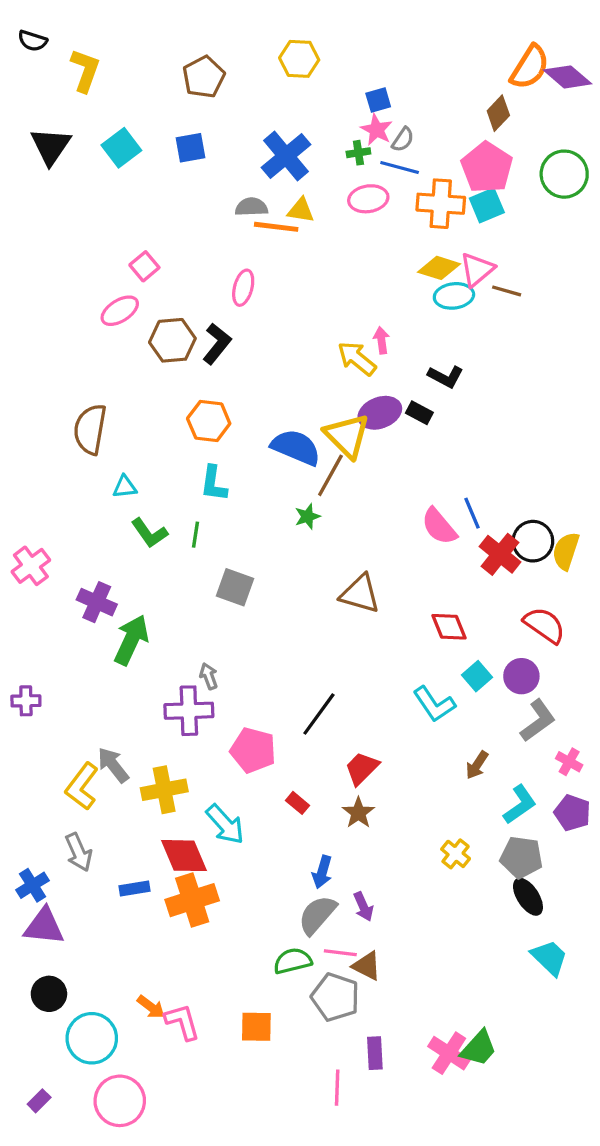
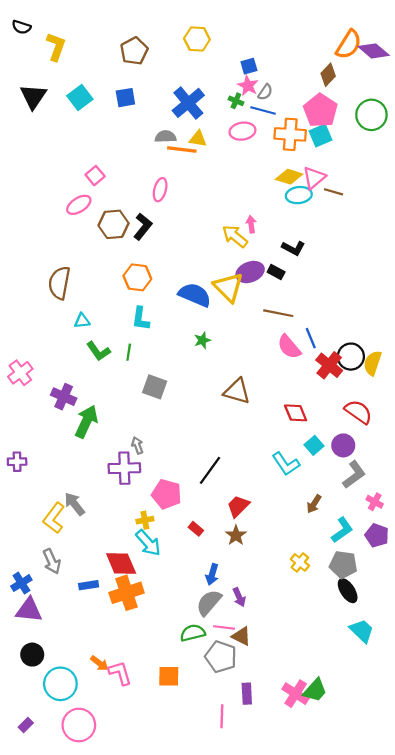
green cross: (358, 153) -> (236, 101), turned 32
brown line: (330, 475) -> (278, 313), moved, turned 72
yellow cross: (164, 790) -> (145, 520), moved, size x0.6

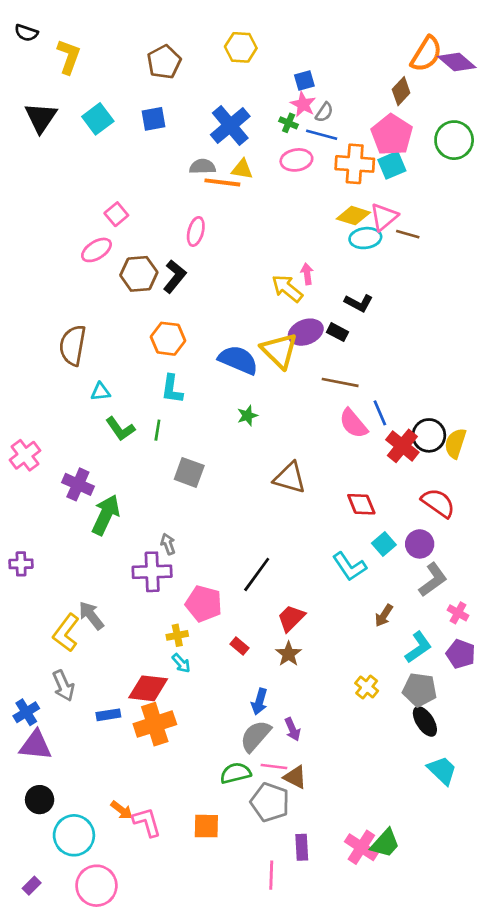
cyan arrow: (148, 543) -> (181, 663), size x0.6
red diamond: (121, 564) -> (148, 688), turned -60

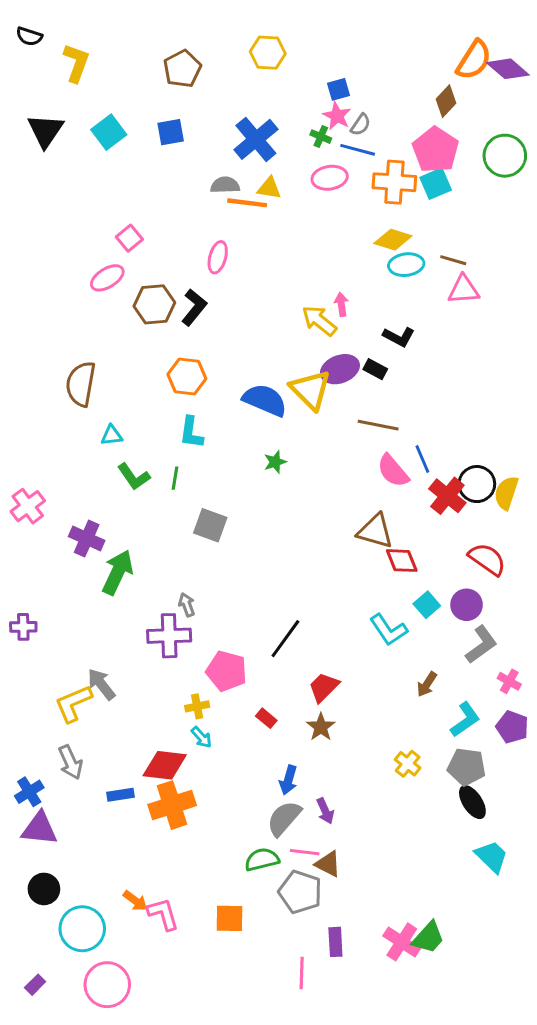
pink triangle: (384, 217) -> (464, 290), moved, turned 36
brown triangle: (290, 478) -> (375, 531), moved
yellow L-shape: (66, 633) -> (73, 703), turned 30

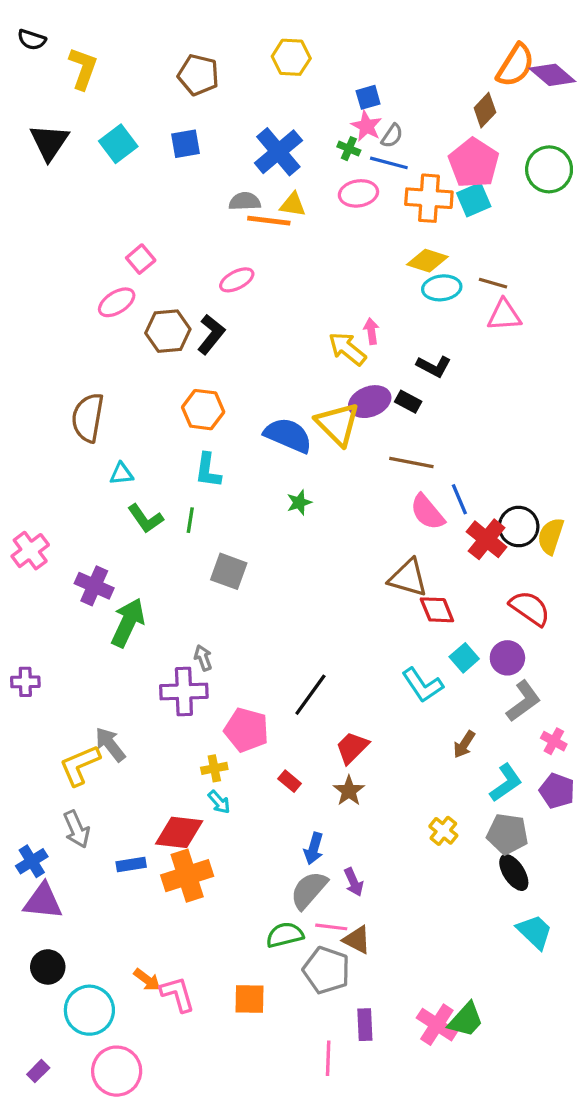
brown pentagon: (182, 69) -> (198, 75), turned -30
pink ellipse: (218, 257) -> (237, 280), turned 48

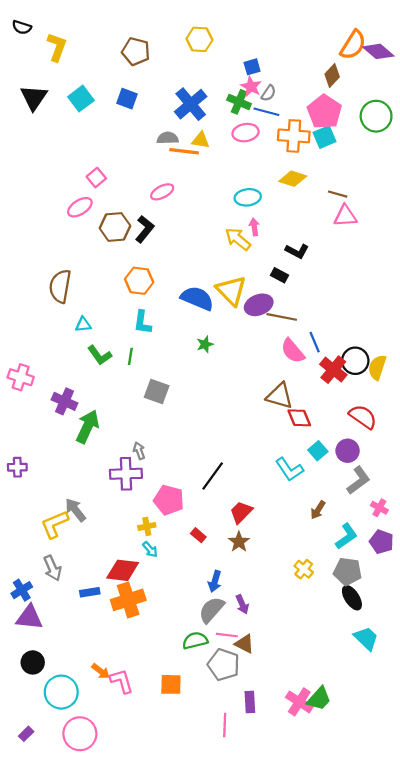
blue square: (185, 144) -> (127, 99), turned 30
green cross: (349, 149) -> (239, 102), size x1.5
cyan ellipse: (442, 288) -> (248, 197), moved
purple ellipse: (370, 402) -> (259, 305), moved
pink cross: (30, 551) -> (21, 377), turned -35

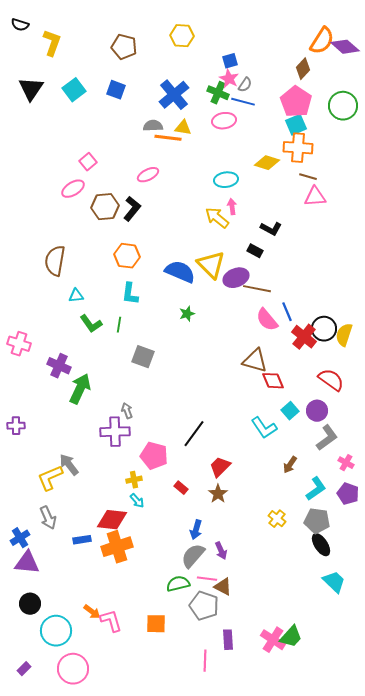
orange cross: (294, 136) -> (298, 148), moved

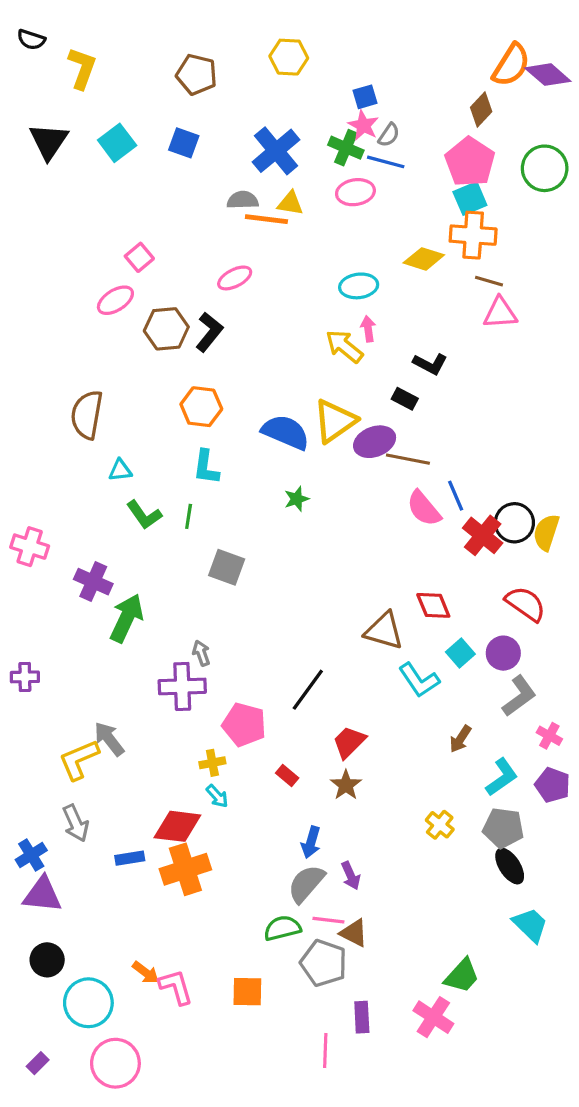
yellow triangle: (211, 265) -> (335, 421), turned 40
brown triangle: (255, 361) -> (384, 631), moved
green trapezoid: (291, 637) -> (462, 976), moved

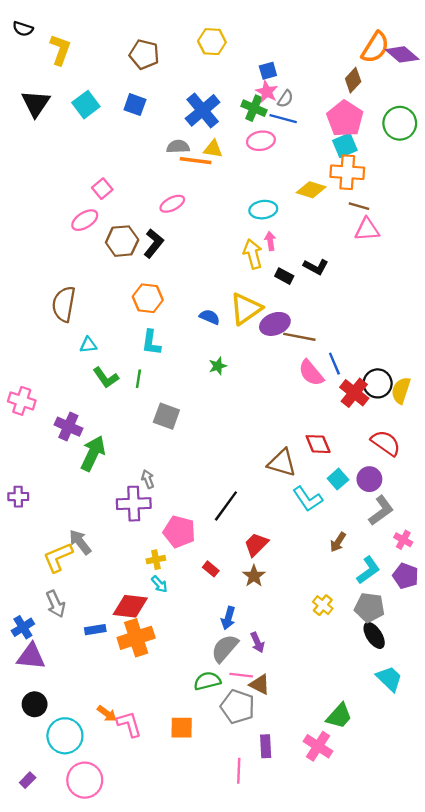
yellow arrow: (344, 346) -> (253, 254), turned 36
black rectangle: (405, 399) -> (284, 276), moved
blue semicircle: (286, 432) -> (210, 317), size x0.6

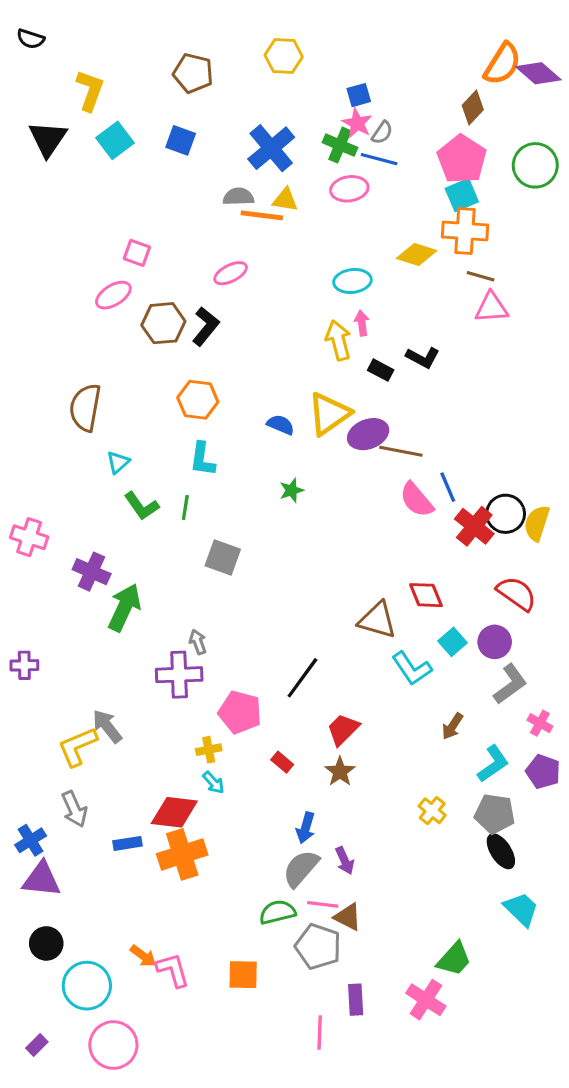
yellow L-shape: (60, 50) -> (90, 90), moved
pink square: (102, 189) -> (137, 253), turned -30
cyan triangle: (88, 345) -> (118, 462), turned -36

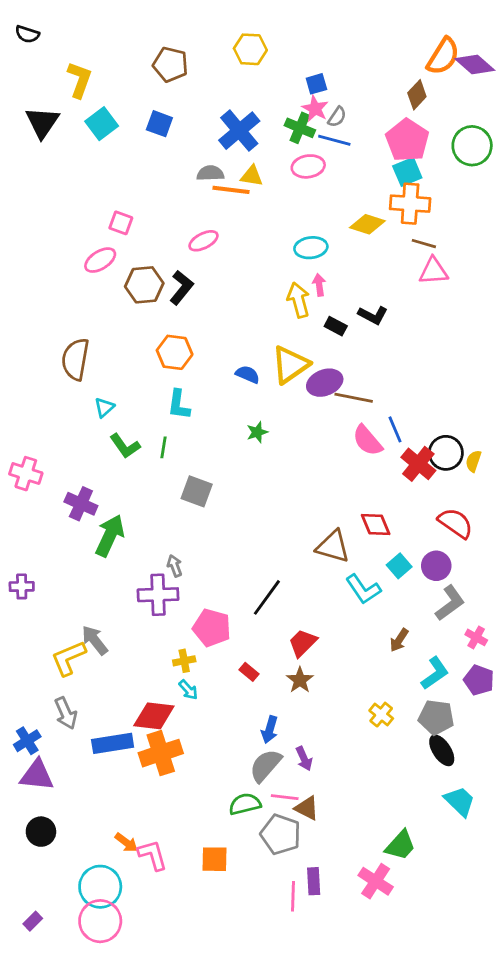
yellow semicircle: (537, 523) -> (473, 461), size x0.7
blue rectangle: (127, 843) -> (113, 743), size x1.6
cyan circle: (87, 986) -> (100, 887), moved
pink line: (320, 1032) -> (293, 896), moved

